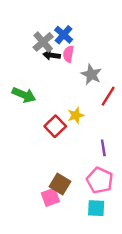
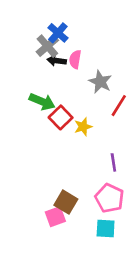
blue cross: (64, 35) -> (58, 33), moved
green arrow: (24, 95) -> (42, 102), moved
red square: (55, 126) -> (61, 117), moved

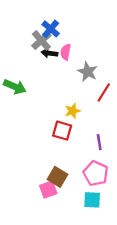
green arrow: (42, 102) -> (15, 87), moved
red square: (61, 117) -> (62, 131), moved, turned -30

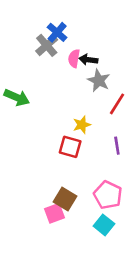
black arrow: (49, 53) -> (88, 60), moved
purple line: (99, 142) -> (117, 146), moved
cyan square: (92, 200) -> (104, 225), turned 36

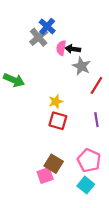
yellow star: (82, 125) -> (56, 101), moved

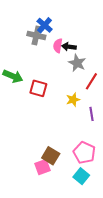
gray cross: (39, 37) -> (36, 35), turned -36
yellow star: (56, 101) -> (73, 100), moved
red square: (58, 121) -> (38, 88), moved

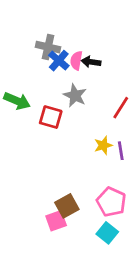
blue cross: (45, 25) -> (59, 61), moved
gray star: (77, 63) -> (75, 96), moved
yellow star: (73, 100) -> (103, 145), moved
brown square: (51, 156) -> (67, 206), turned 30

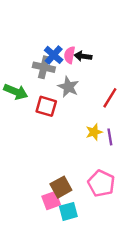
gray cross: (48, 47) -> (44, 67), moved
cyan square: (107, 233) -> (68, 211), moved, turned 36

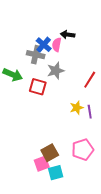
black arrow: (83, 56) -> (68, 35), moved
gray star: (68, 87) -> (56, 71), turned 30
pink pentagon: (101, 183) -> (83, 150), turned 30

